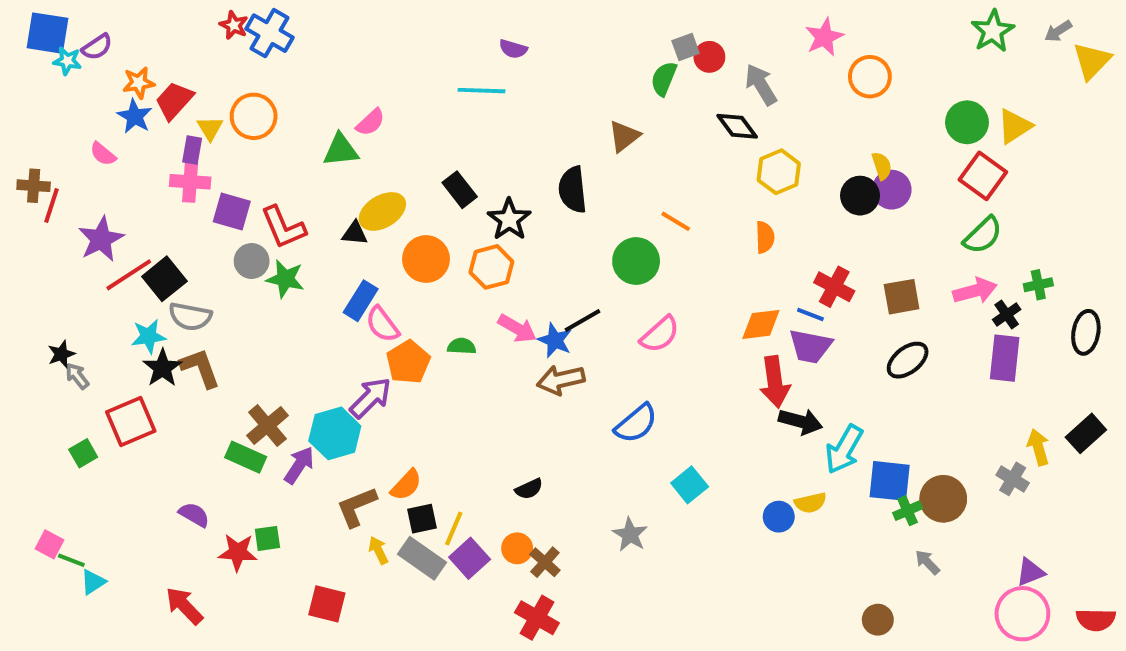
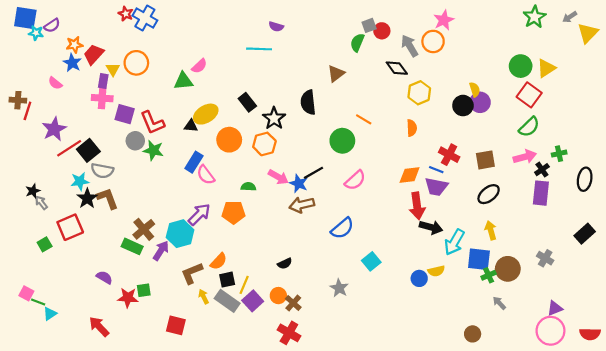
orange circle: (870, 77) -> (433, 41), moved
orange pentagon: (408, 362) -> (233, 212), moved, turned 30
yellow arrow: (1038, 447) -> (491, 230), moved

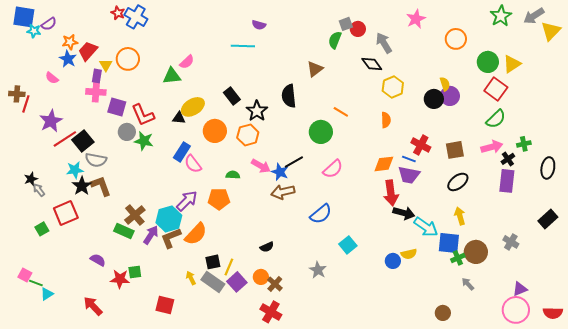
gray arrow: (570, 17) -> (534, 16), size x1.5
orange circle: (433, 41) -> (456, 39), moved
cyan arrow: (454, 242) -> (426, 227), turned -85
orange semicircle: (219, 261) -> (196, 234), moved, size x1.4
brown L-shape: (192, 273) -> (171, 238), moved

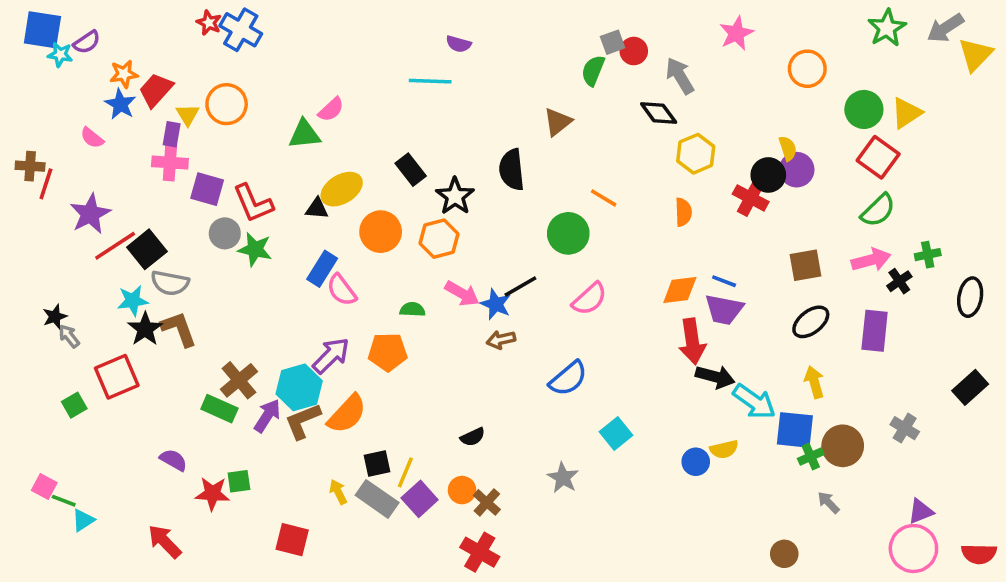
red cross: (421, 145) -> (751, 198), moved
purple rectangle: (507, 181) -> (875, 331), moved
brown arrow: (283, 192) -> (501, 340), size x0.7

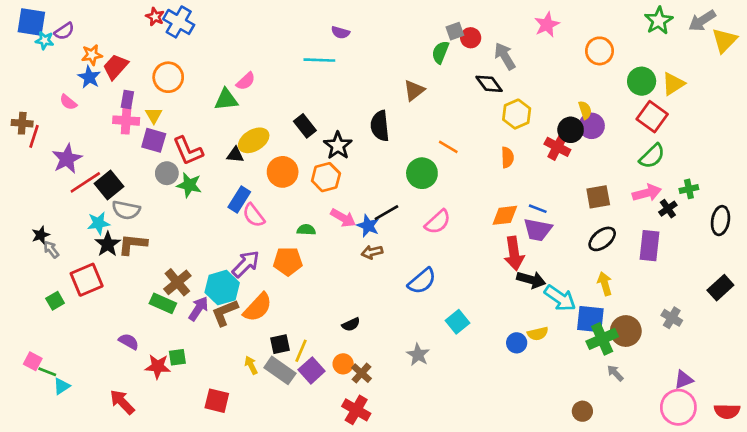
yellow triangle: (188, 115) -> (154, 115), moved
brown L-shape: (179, 329) -> (133, 244), turned -64
green cross: (811, 456) -> (602, 339), size x1.6

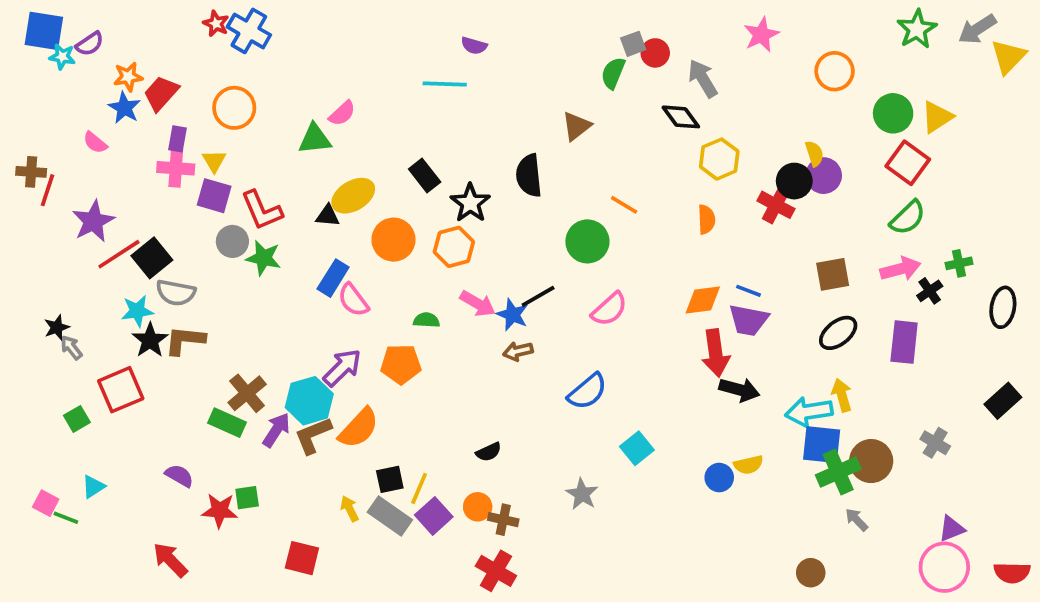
cyan arrow: (560, 298) -> (809, 412), moved, turned 136
brown cross: (361, 373) -> (503, 520), turned -30
cyan triangle: (62, 386) -> (93, 487), moved

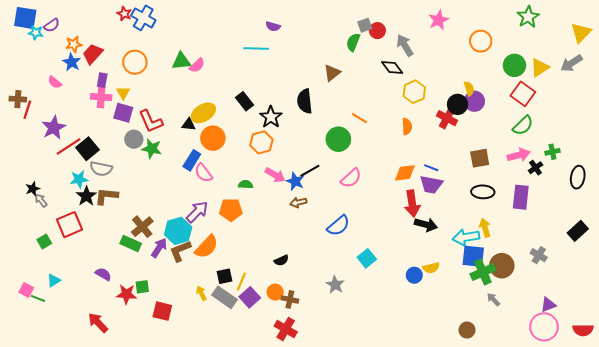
gray arrow: (977, 29) -> (571, 63), moved
green triangle: (315, 139) -> (181, 61), moved
orange circle: (393, 240) -> (213, 138), moved
black ellipse: (838, 333) -> (483, 192), turned 40
red square: (302, 558) -> (162, 311), moved

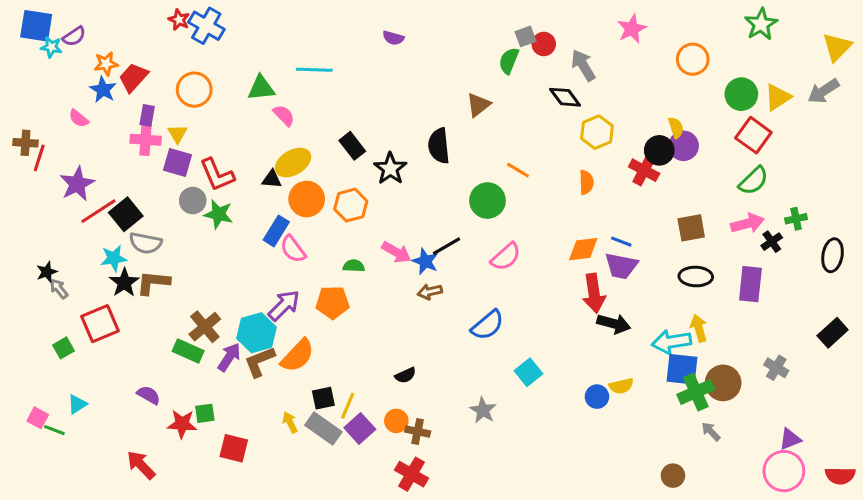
cyan line: (256, 49) -> (314, 70), moved
pink semicircle: (197, 65) -> (284, 115), moved, turned -91
orange hexagon: (261, 142) -> (351, 205), moved

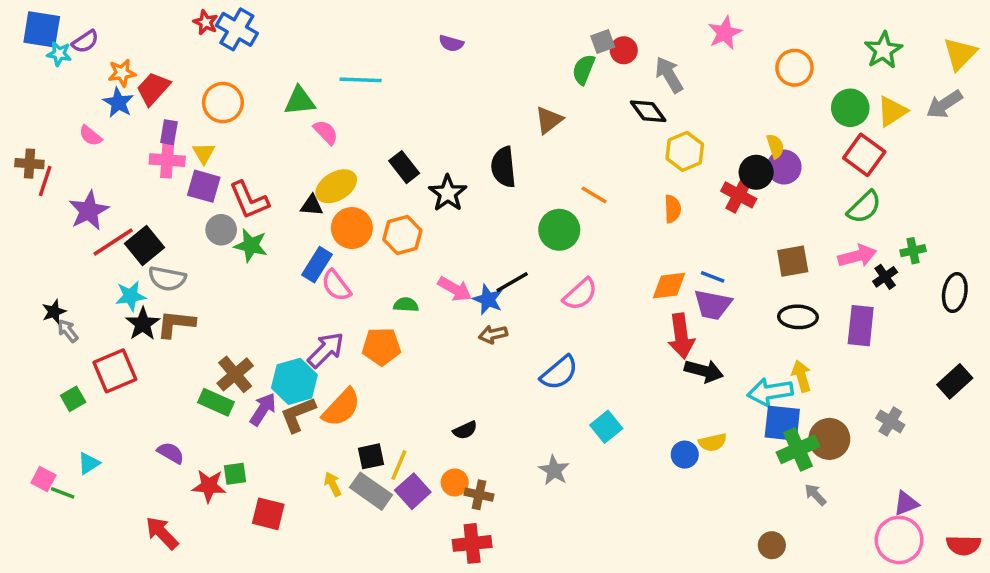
green star: (761, 24) -> (883, 50), moved
red cross: (412, 474) -> (472, 543), turned -36

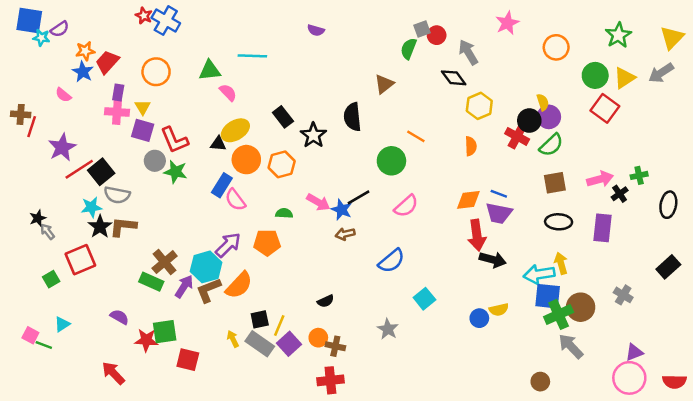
green semicircle: (864, 207) -> (551, 145), moved
green square: (235, 474) -> (165, 332), size x1.5
gray arrow: (815, 495) -> (571, 346), size x1.6

